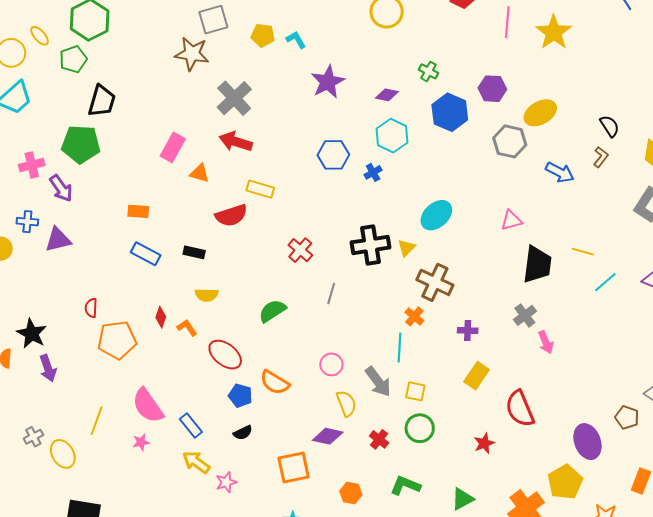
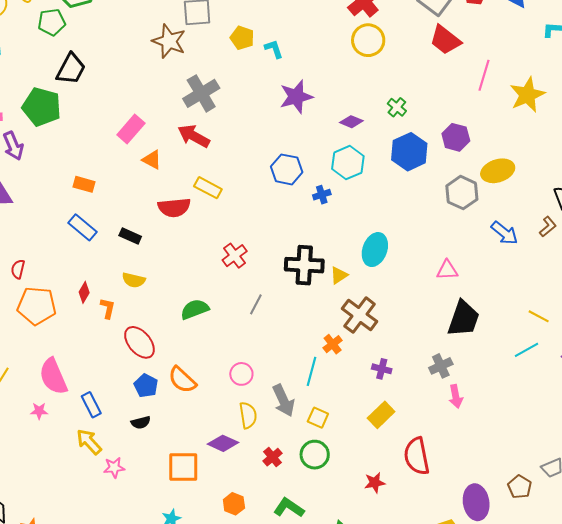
cyan ellipse: (436, 215) -> (375, 250), turned -40
yellow line: (583, 252) -> (539, 316), moved
orange L-shape: (187, 328) -> (108, 308), turned 35

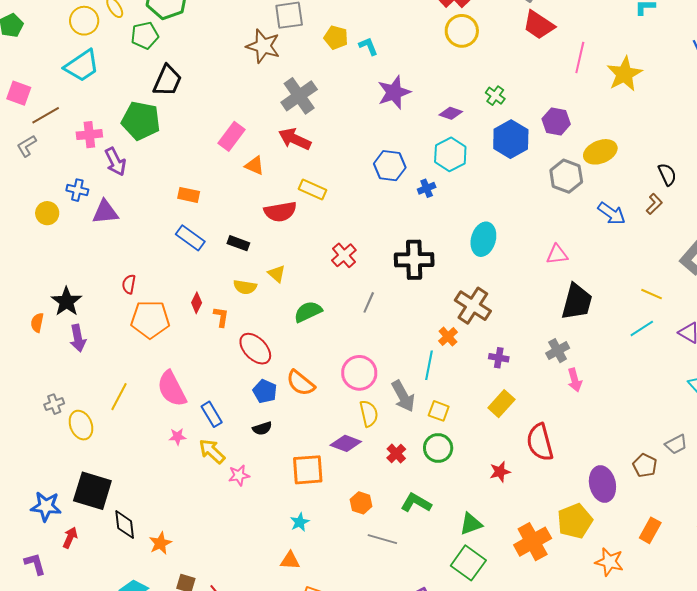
yellow triangle: (339, 275) -> (277, 274), moved, turned -42
pink circle: (241, 374) -> (359, 373), size x1.5
pink star: (39, 411) -> (177, 437), moved

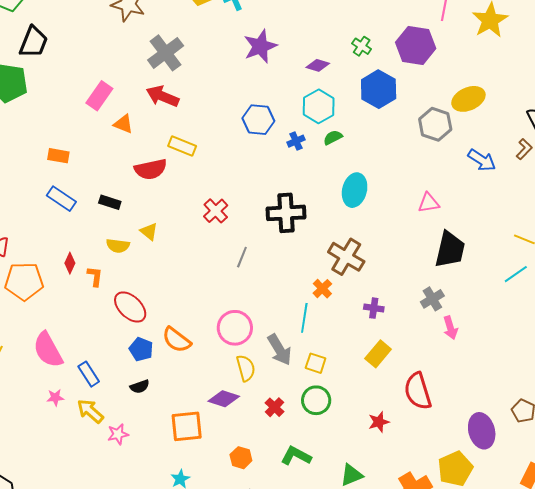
purple hexagon: (556, 121) -> (416, 45), moved, size x1.4
green semicircle: (308, 312) -> (333, 137), moved, size x0.7

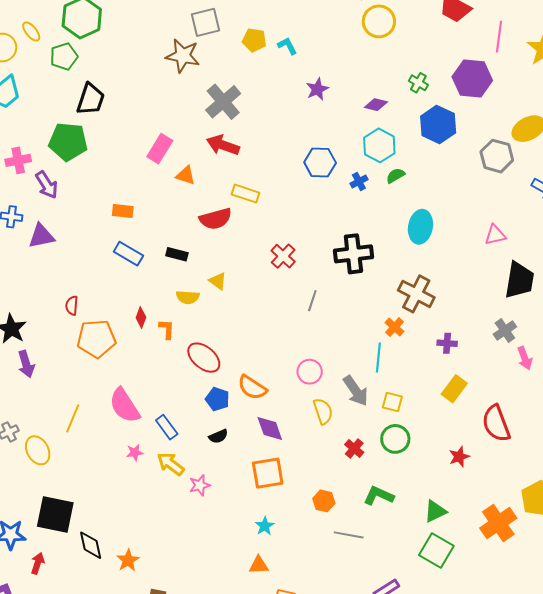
purple star: (260, 46) -> (317, 89), size x0.7
pink circle: (235, 328) -> (310, 372), size x0.7
purple diamond: (224, 399) -> (270, 428), moved, turned 56

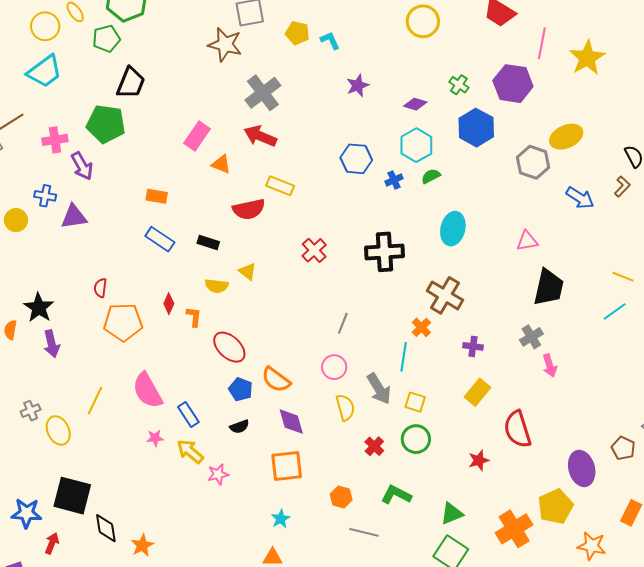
gray line: (312, 301) -> (343, 323), moved

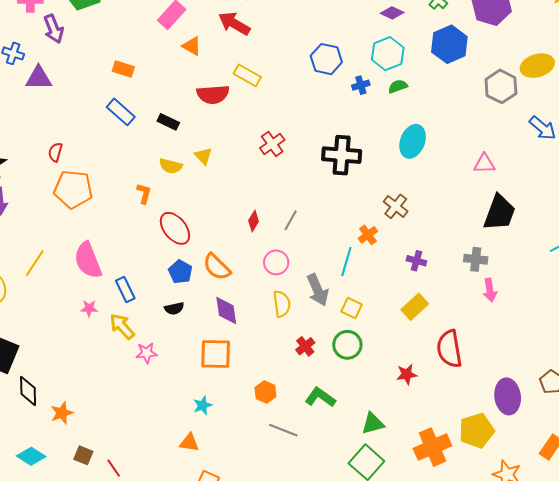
brown cross: (445, 295) -> (396, 206), size x0.7
red diamond: (169, 304) -> (254, 221), moved
gray cross: (531, 337) -> (476, 259), turned 30

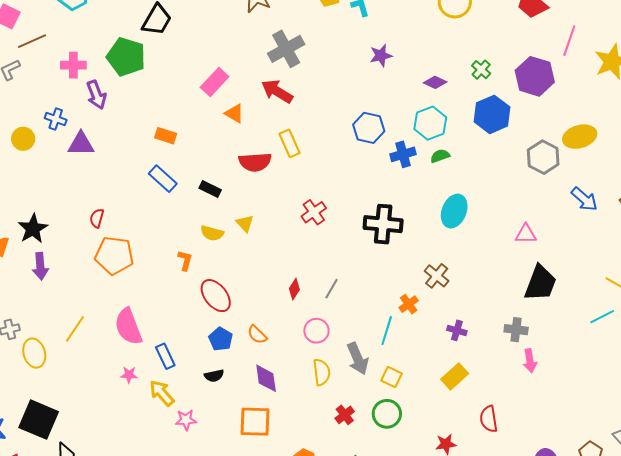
yellow rectangle: (247, 75) -> (289, 143), turned 36
blue cross: (361, 85) -> (403, 154), size x1.4
orange semicircle: (217, 267) -> (257, 335), size x0.7
red semicircle: (449, 349) -> (489, 419), size x0.7

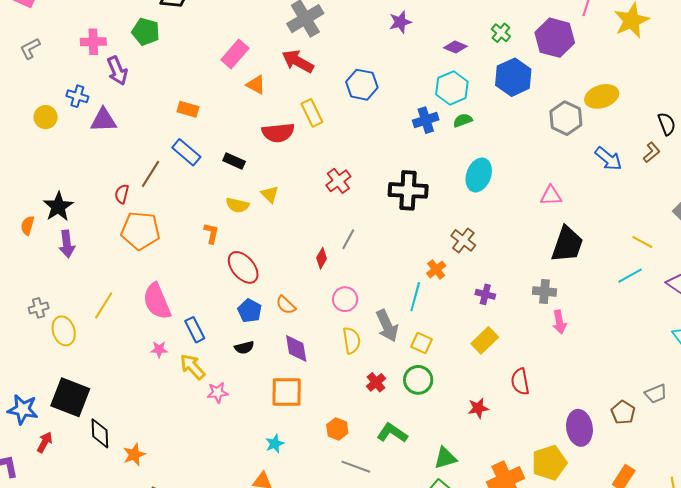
brown line: (32, 41) -> (151, 174), moved, turned -32
green pentagon: (126, 57) -> (146, 32), size x0.7
blue hexagon: (369, 128) -> (362, 85), moved
gray line: (331, 289) -> (348, 239), moved

